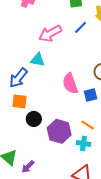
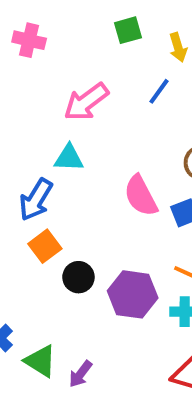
blue line: (81, 27) -> (159, 91), moved
orange square: (20, 101) -> (45, 246), turned -35

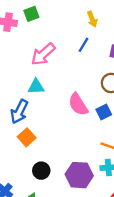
green square: (128, 30) -> (31, 14), moved
black circle: (78, 277) -> (41, 171), moved
purple hexagon: (133, 294) -> (79, 175), moved

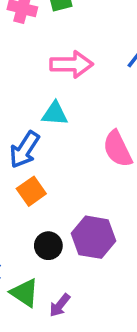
pink arrow: (43, 54) -> (72, 64), turned -145
purple hexagon: (79, 175) -> (94, 237), moved

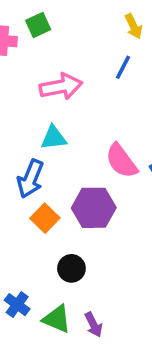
purple hexagon: (94, 237) -> (94, 208), moved
purple arrow: (60, 305) -> (94, 325), turned -55

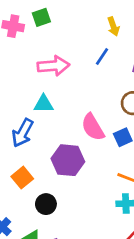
orange square: (45, 218) -> (22, 178), moved

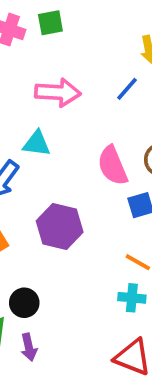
pink semicircle: (93, 127) -> (113, 166), moved
black circle: (46, 204) -> (24, 303), moved

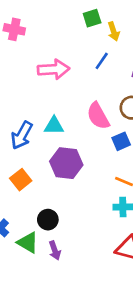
green square: (50, 23) -> (92, 18), moved
cyan triangle: (37, 144) -> (54, 126), moved

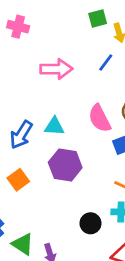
black circle: (48, 220) -> (90, 223), moved

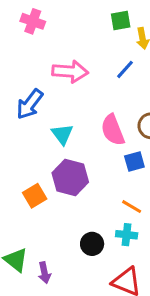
cyan triangle: (54, 126) -> (62, 134), turned 45
blue arrow: (21, 135) -> (30, 104), moved
orange square: (18, 180) -> (35, 196), moved

